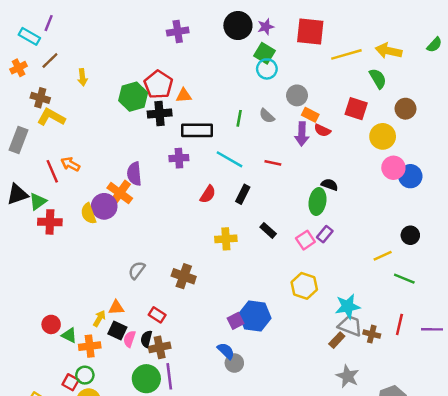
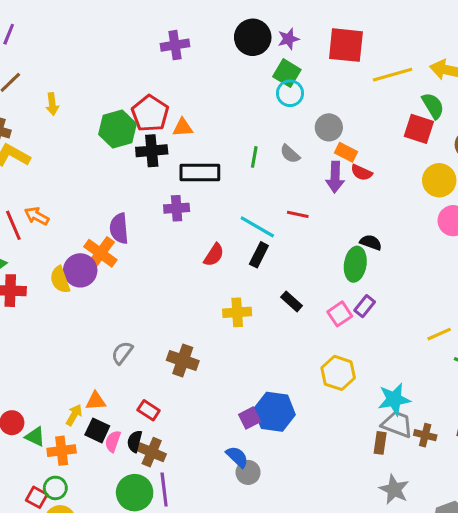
red square: (356, 109) -> (419, 129), moved
cyan line: (230, 159) -> (257, 227), moved
brown rectangle: (337, 340) -> (380, 443), turned -35
brown cross: (160, 347) -> (152, 452), turned 35

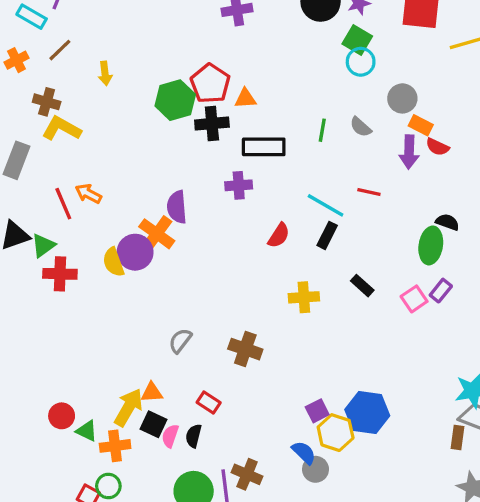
yellow hexagon: (338, 373) -> (336, 433), moved
blue hexagon: (274, 412) -> (367, 413), moved
yellow arrow: (74, 415) -> (128, 407), size x1.6
brown cross: (152, 452) -> (247, 474), moved

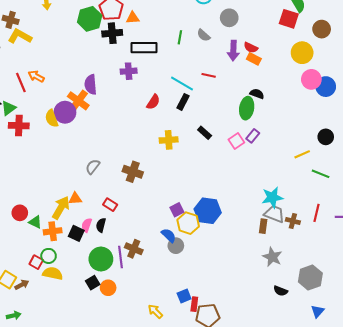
orange rectangle: (421, 125) -> (254, 59), moved
black square: (153, 424) -> (76, 233), moved

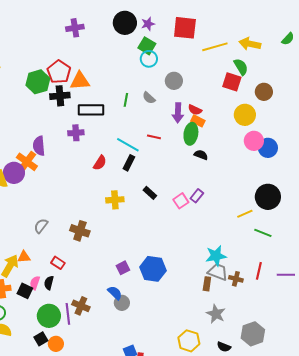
orange triangle: (133, 18) -> (80, 81), size x1.5
green ellipse: (247, 108) -> (191, 134), moved
black circle: (326, 137) -> (268, 197), size x1.6
yellow hexagon: (188, 223) -> (189, 341), moved

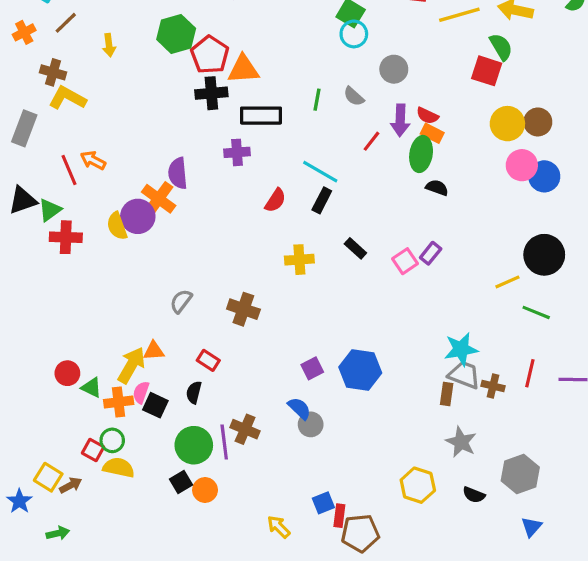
green hexagon: (38, 82) -> (176, 34), moved
brown circle: (264, 92) -> (538, 122), moved
red line: (154, 137) -> (371, 141), moved, turned -64
pink semicircle: (35, 283) -> (141, 392), moved

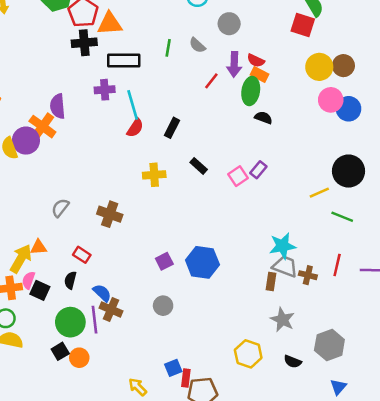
cyan line: (320, 172) -> (133, 105), moved, turned 44
blue semicircle: (299, 408) -> (102, 293), moved

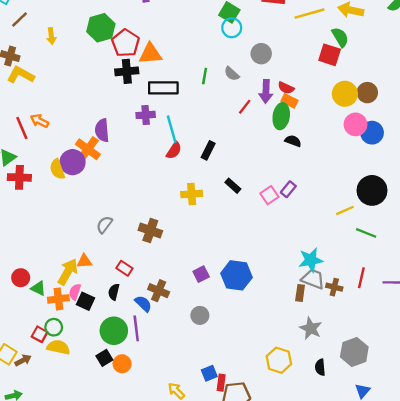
brown cross: (111, 309) -> (159, 291), moved
black semicircle: (293, 362) -> (320, 367), turned 63

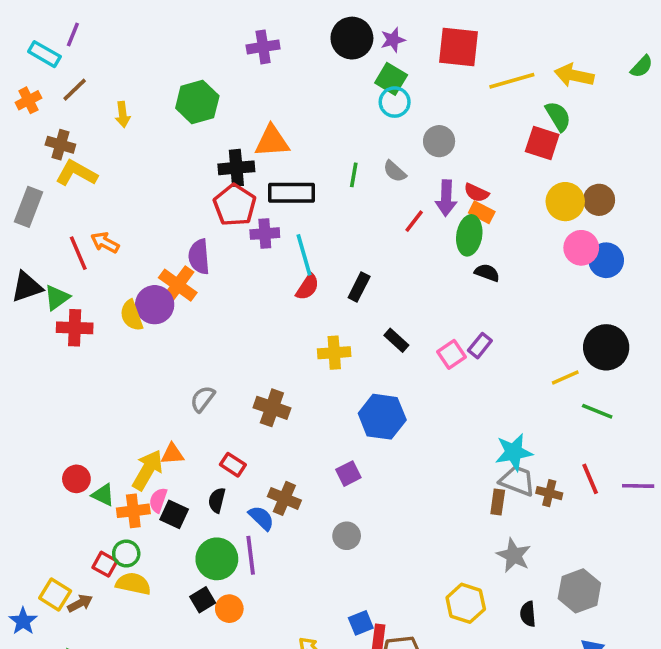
red pentagon: (126, 43) -> (235, 205), moved
blue hexagon: (236, 275) -> (382, 417), moved
red line: (361, 278) -> (590, 479), turned -36

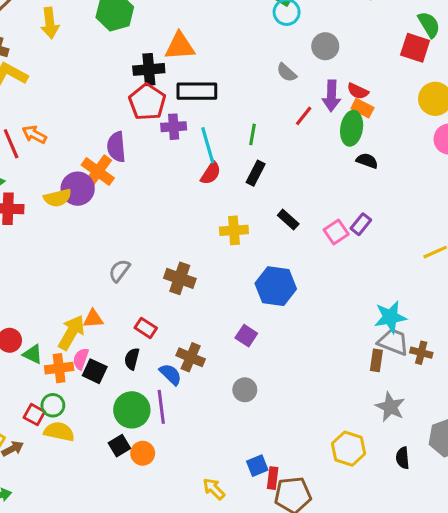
yellow arrow: (123, 114) -> (50, 23), size x1.4
green line: (354, 175) -> (253, 134), moved
yellow semicircle: (132, 315) -> (58, 198), turned -84
purple square: (348, 474) -> (246, 336), turned -30

